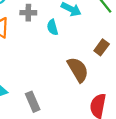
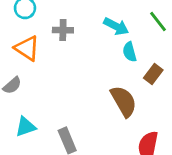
cyan semicircle: (52, 27) -> (130, 52), moved

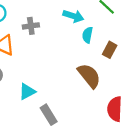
cyan semicircle: (130, 52) -> (88, 35), turned 35
cyan triangle: (26, 127) -> (27, 92), moved

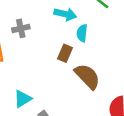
brown rectangle: (110, 50) -> (65, 53), moved

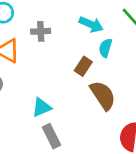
cyan triangle: (23, 99) -> (41, 107), moved

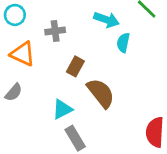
brown rectangle: (83, 66) -> (75, 66), moved
brown semicircle: (103, 95) -> (101, 93), moved

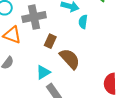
gray cross: (55, 31) -> (34, 17), size x1.6

